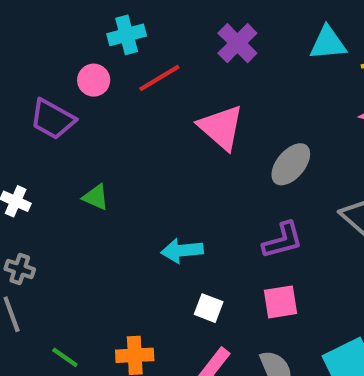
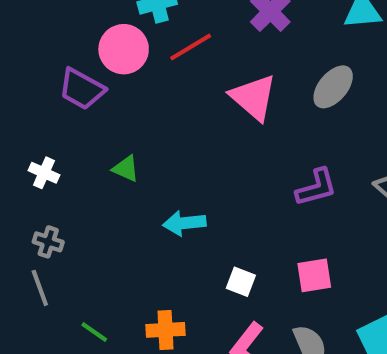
pink circle: (94, 80) -> (124, 49), size x1.5
gray ellipse: (291, 164) -> (333, 87), moved
purple L-shape: (283, 240) -> (316, 187), moved
cyan arrow: (182, 251) -> (184, 223), moved

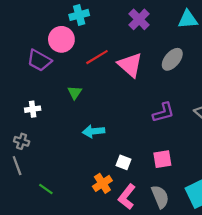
red line: (191, 47) -> (97, 57), moved
green triangle: (126, 169) -> (75, 93), moved, turned 40
white cross: (44, 173) -> (33, 109), moved, turned -32
orange cross: (166, 330) -> (102, 183), moved, turned -30

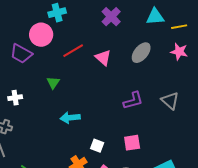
pink triangle: (130, 65) -> (103, 58), size x0.7

